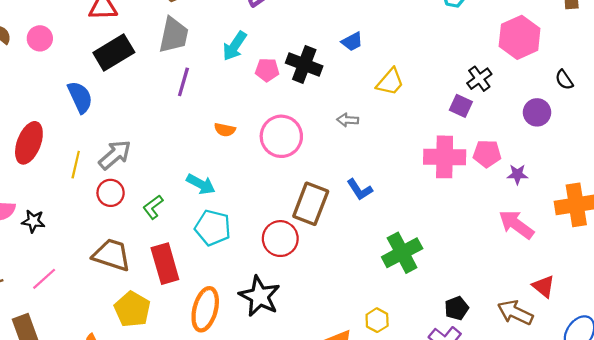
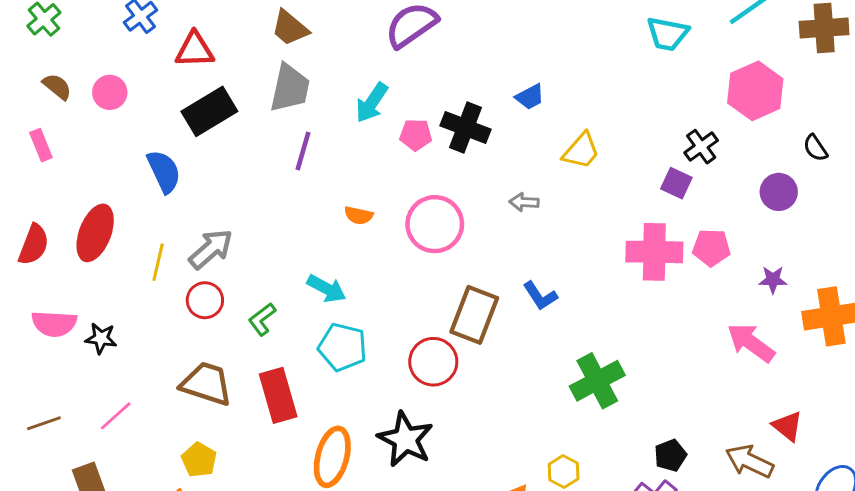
purple star: (517, 174) -> (773, 280), moved
yellow pentagon: (132, 309) -> (199, 460), moved, size x0.7

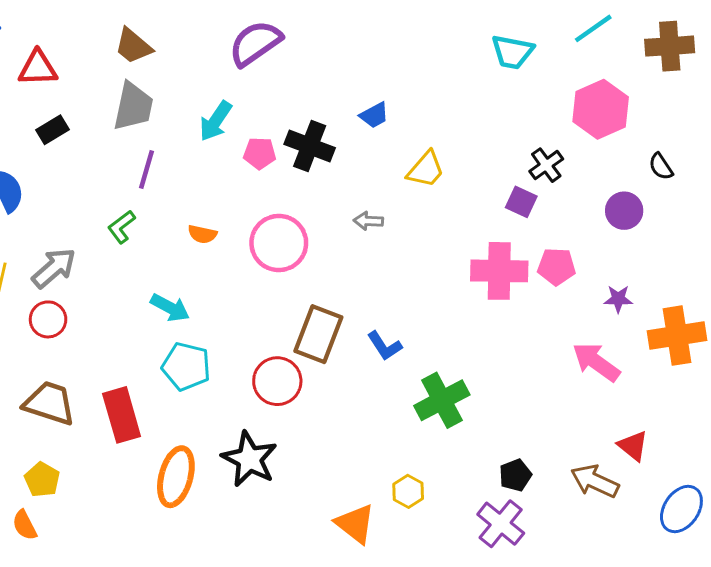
black rectangle: (209, 111) -> (52, 130), size x0.6
blue L-shape: (540, 296) -> (385, 346), moved
green L-shape: (262, 319) -> (122, 227), moved

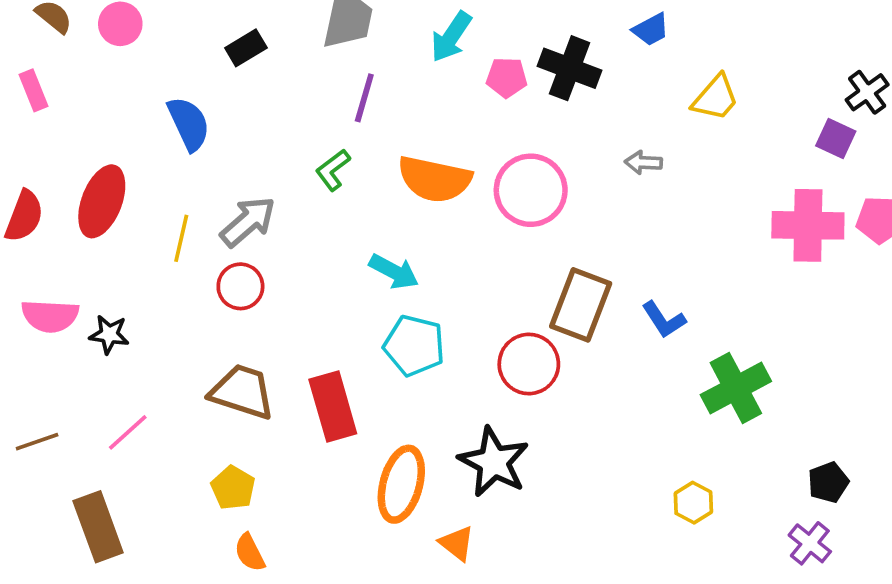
orange semicircle: (202, 234) -> (435, 179), size x2.0
orange triangle: (355, 524) -> (457, 543), moved, size x0.7
purple cross: (501, 524) -> (810, 543), size x0.7
orange semicircle: (25, 525) -> (250, 553), moved

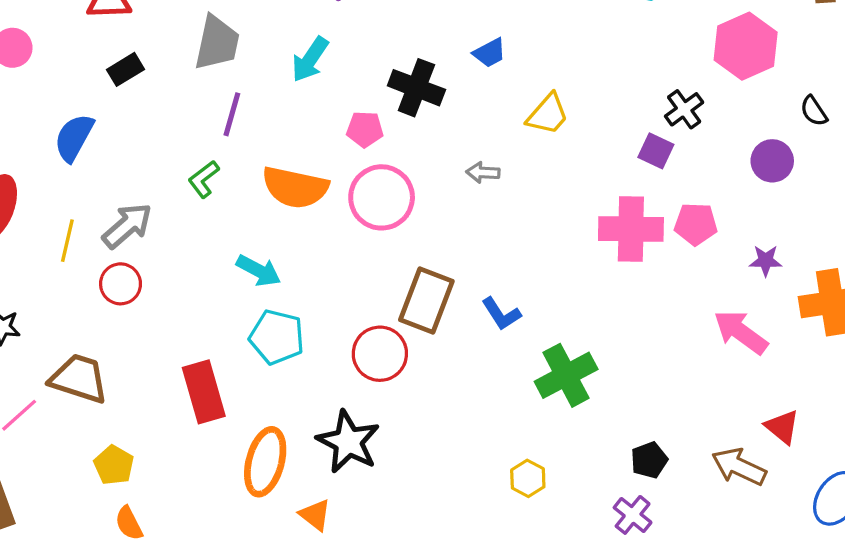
pink pentagon: (507, 77) -> (365, 129), moved
blue semicircle: (189, 124) -> (74, 138), turned -126
brown trapezoid: (242, 392) -> (79, 379), moved

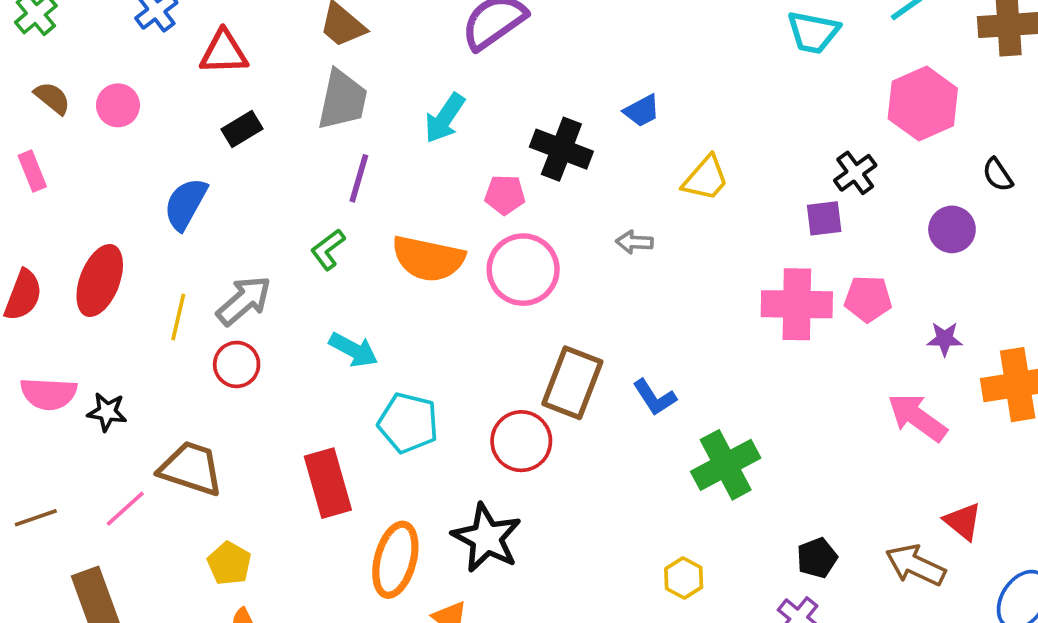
purple square: (656, 151) -> (824, 218), turned -32
cyan arrow: (259, 271) -> (353, 350), moved

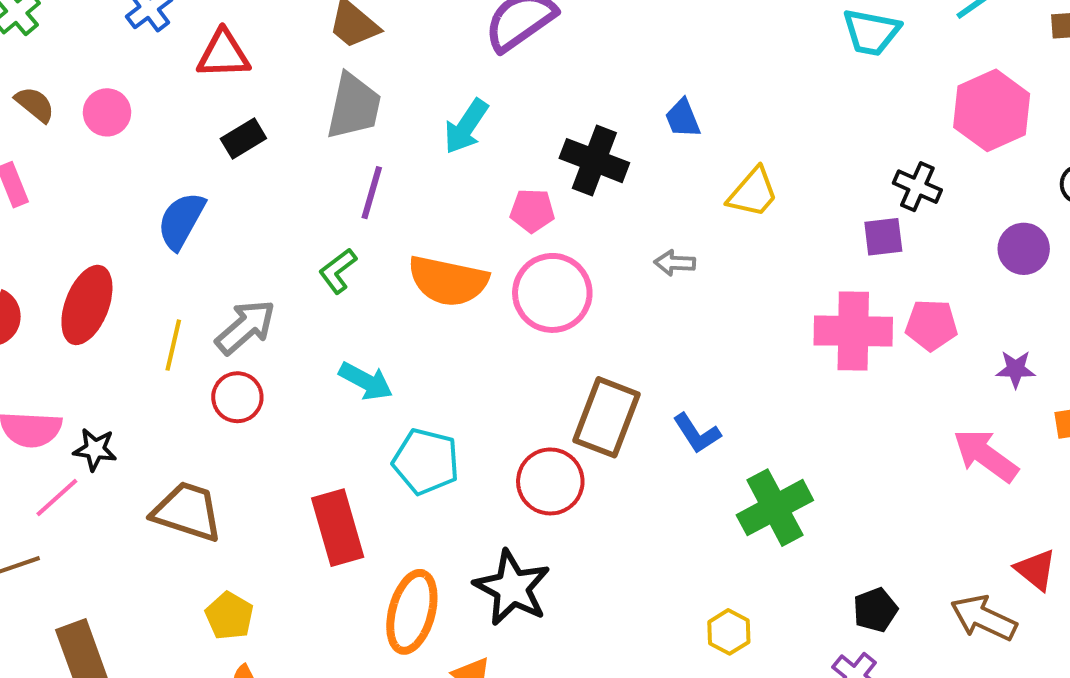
blue trapezoid: (642, 111) -> (683, 118), turned 96
black cross: (855, 173) -> (917, 187), turned -30
pink line: (125, 509) -> (57, 498), moved

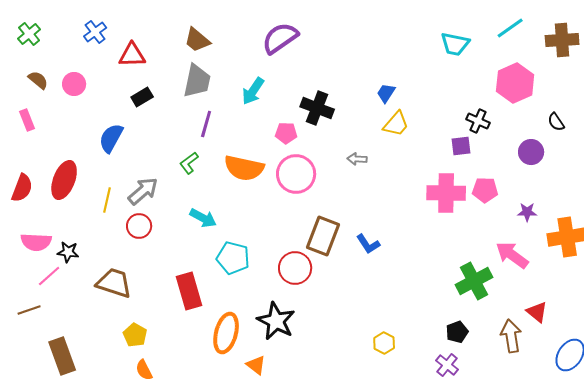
blue trapezoid: (683, 118) -> (386, 93), moved, turned 55
green cross: (775, 508) -> (474, 281), moved
brown arrow: (984, 618) -> (511, 336), turned 56

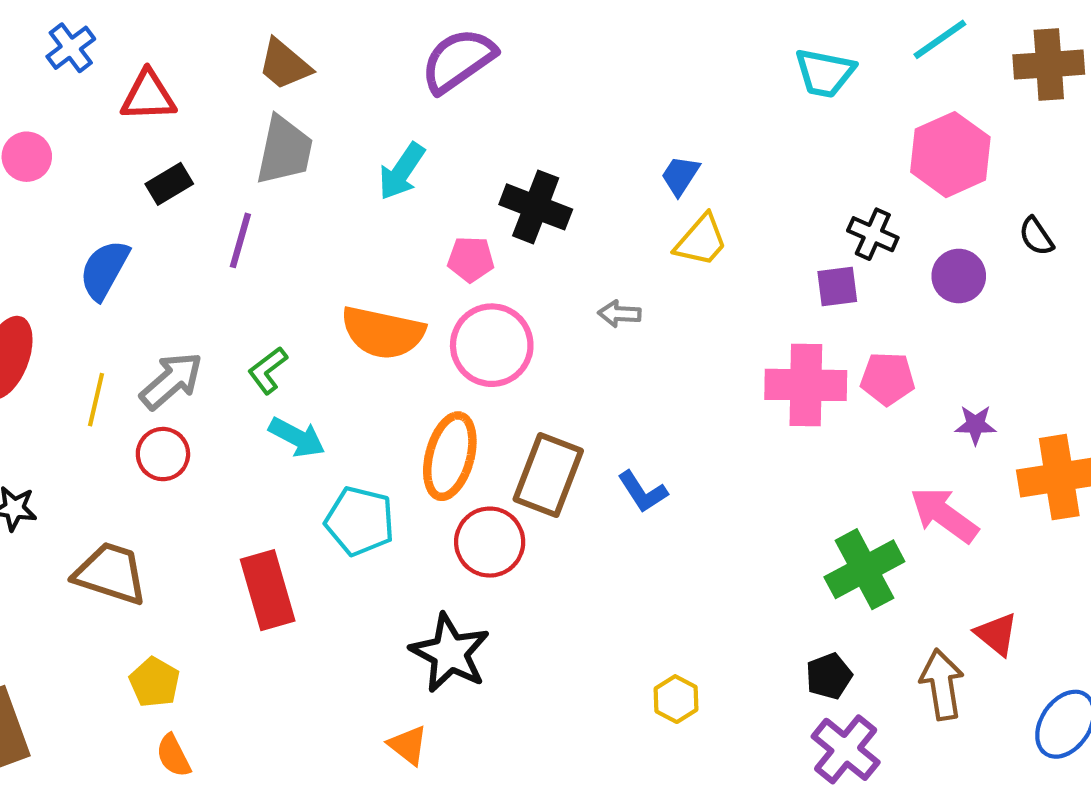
purple line: (206, 124) -> (240, 240), moved
purple circle: (531, 152) -> (959, 276), moved
green L-shape: (189, 163) -> (268, 370), moved
orange ellipse: (226, 333) -> (450, 456), moved
purple cross: (447, 365) -> (846, 749), moved, size x1.4

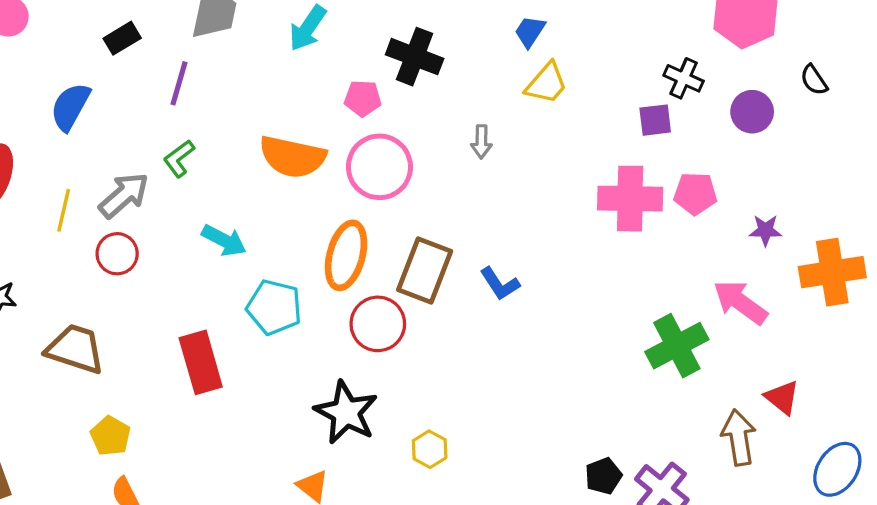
gray arrow: (619, 314) -> (481, 142), turned -92
green L-shape: (268, 370) -> (179, 158), moved
black pentagon: (829, 676) -> (603, 476), moved
yellow hexagon: (676, 699) -> (430, 449), moved

